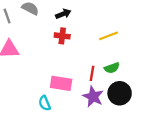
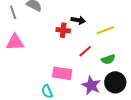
black arrow: (63, 14) -> (78, 20), moved, turned 32
red line: (92, 73) -> (85, 51), moved, turned 40

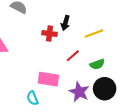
black arrow: (78, 20) -> (65, 23), turned 96

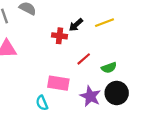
black arrow: (65, 23) -> (76, 25), turned 32
yellow line: (94, 34) -> (105, 23), moved

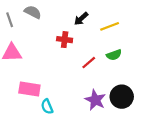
black arrow: (76, 25) -> (81, 19), moved
green semicircle: (109, 68) -> (114, 55), moved
pink rectangle: (58, 83) -> (29, 89), moved

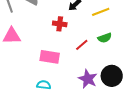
pink rectangle: (29, 89) -> (50, 57), moved
cyan semicircle: (47, 107) -> (44, 85), turned 120

